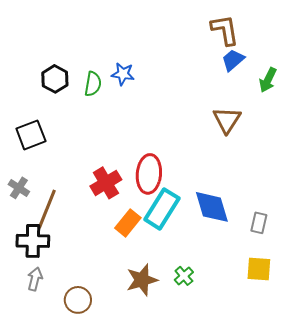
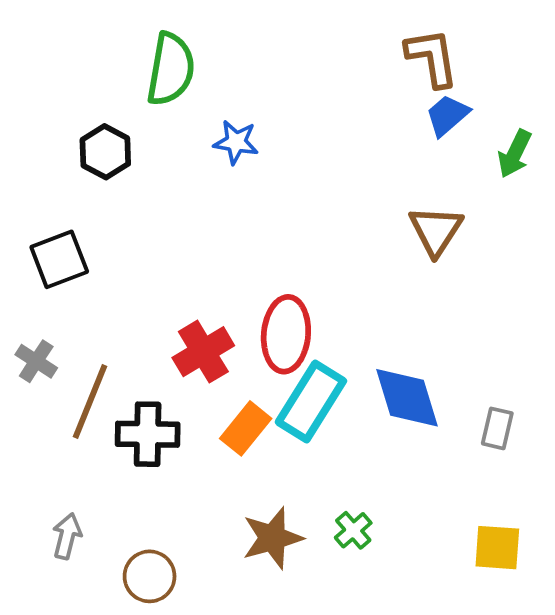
green semicircle: (93, 84) -> (171, 69), moved, size x1.5
black cross: (33, 241) -> (148, 434), moved
yellow square: (259, 269) -> (497, 548), moved

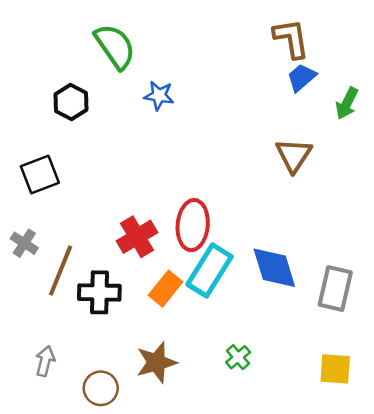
green semicircle: (171, 69) -> (115, 46), turned -45
gray rectangle: (497, 428) -> (335, 289), size x1.6
brown star: (273, 538) -> (156, 362), moved

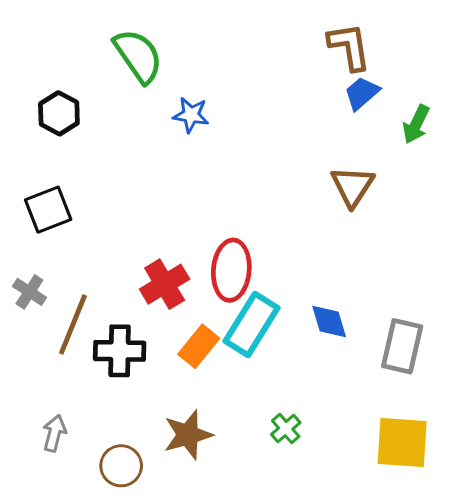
black hexagon: (71, 102) -> (59, 113), moved
blue diamond: (274, 268) -> (329, 321), size x0.7
yellow square: (335, 369) -> (402, 442), size x1.4

